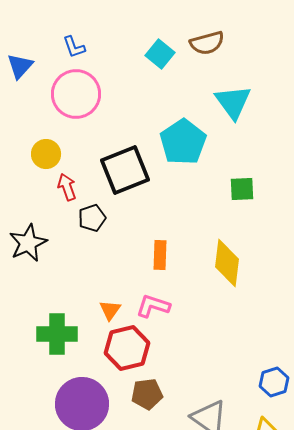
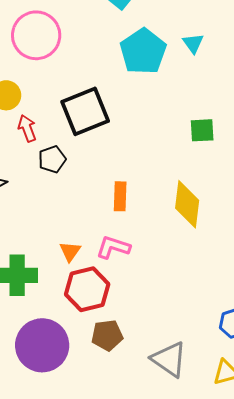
cyan triangle: (233, 102) -> (193, 43), size x0.6
cyan pentagon: (183, 142) -> (143, 51), moved

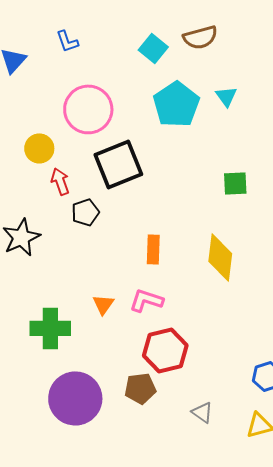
pink circle: (36, 35) -> (88, 109), moved
red hexagon: (87, 289) -> (165, 350), moved
gray triangle: (169, 359) -> (202, 412), size x0.6

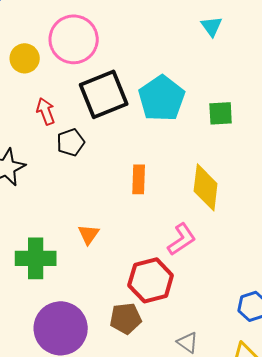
cyan pentagon: (176, 104) -> (162, 98), moved
yellow circle: (39, 148) -> (25, 58), moved
pink L-shape: (146, 300) -> (182, 239), moved, turned 128

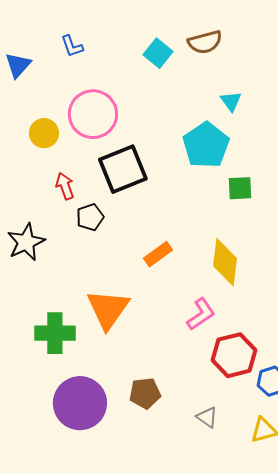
cyan pentagon: (162, 98) -> (206, 145), moved
orange rectangle: (139, 179) -> (158, 254), turned 52
orange triangle: (89, 234) -> (108, 309), size x2.0
red hexagon: (151, 280) -> (234, 355), moved

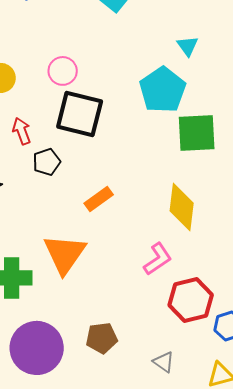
pink circle: (93, 114) -> (63, 71), moved, size x0.6
black square: (123, 169) -> (80, 114), turned 36
green square: (240, 188) -> (197, 133), size x1.6
orange rectangle: (158, 254) -> (99, 199), moved

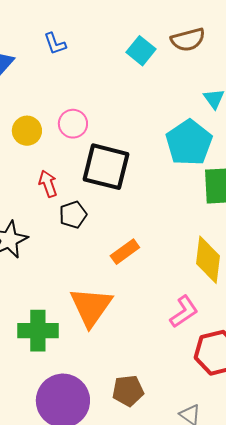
pink circle: (63, 71) -> (73, 124), moved

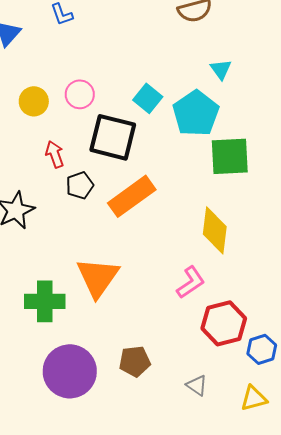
cyan square: (141, 51) -> (148, 98), moved
orange rectangle: (125, 252) -> (132, 196), moved, size x1.6

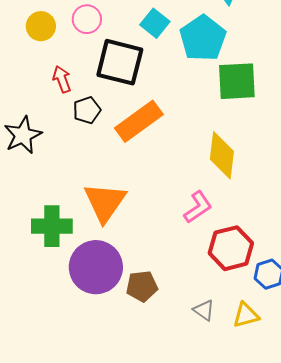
purple circle: (70, 371) -> (96, 267), moved
yellow triangle: (254, 398) -> (246, 315), moved

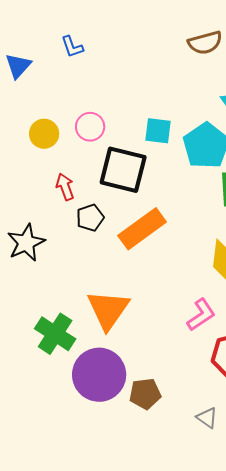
cyan square: (155, 23) -> (158, 131), turned -32
green cross: (52, 226) -> (55, 334), turned 33

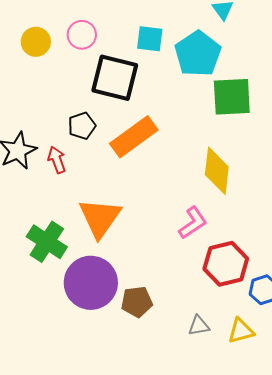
red arrow: (65, 187) -> (57, 160), moved
gray triangle: (207, 418) -> (199, 326), turned -45

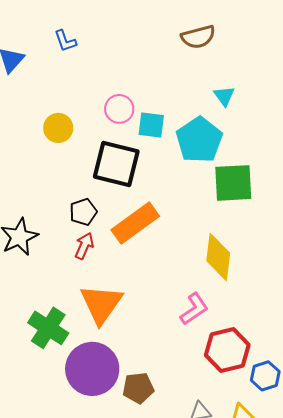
pink circle: (82, 35) -> (119, 109), moved
yellow circle: (36, 42) -> (58, 128), moved
red arrow: (57, 160) -> (84, 246), moved, turned 44

